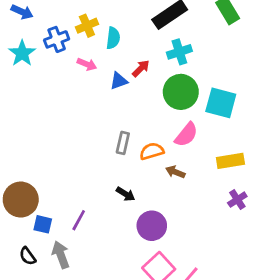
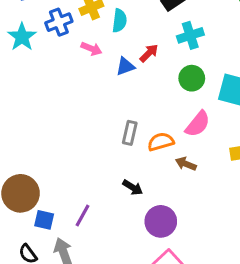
green circle: (181, 92) -> (192, 78), size x0.7

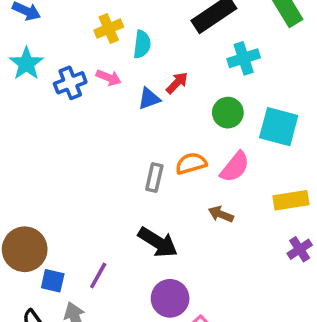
blue cross: (59, 22) -> (70, 83), moved
cyan cross: (190, 35) -> (244, 58), moved
orange semicircle: (161, 142) -> (191, 163), moved
black arrow: (133, 187) -> (158, 242), size x1.6
purple circle: (161, 221) -> (170, 298), moved

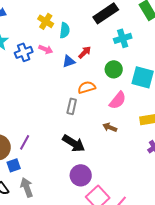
yellow cross: (109, 29) -> (46, 21), turned -35
orange semicircle: (191, 163) -> (87, 87), moved
purple line: (98, 276) -> (25, 142), moved
blue square: (53, 281) -> (14, 165), turned -32

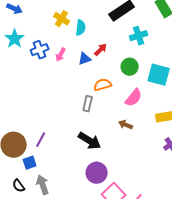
pink arrow: (46, 49) -> (61, 55), moved, turned 96

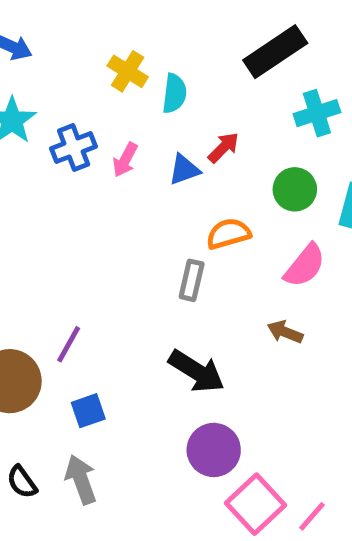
purple line: (41, 140) -> (69, 344), moved
blue square: (30, 163) -> (88, 411), moved

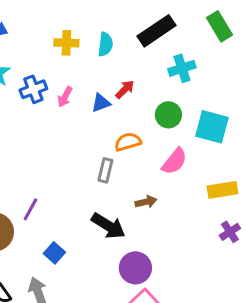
yellow cross: (128, 71) -> (66, 43), turned -30
cyan semicircle: (174, 93) -> (105, 44), moved
brown arrow: (285, 332) -> (146, 202), moved, turned 145
blue square: (88, 411) -> (54, 253), moved, turned -30
purple circle: (214, 450) -> (135, 268), moved

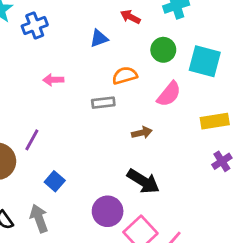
red arrow: (125, 89) -> (130, 17), moved, turned -108
pink arrow: (65, 97) -> (53, 80), moved, turned 60
gray rectangle: (105, 170) -> (103, 103), turned 70
black arrow: (108, 226) -> (143, 181), moved
purple circle: (135, 268) -> (108, 211), moved

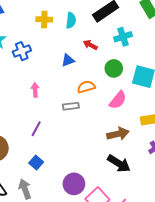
pink arrow: (53, 80) -> (35, 90), turned 88
brown arrow: (142, 133) -> (118, 134), moved, size x1.5
purple line: (32, 140) -> (36, 129), moved
black arrow: (143, 181) -> (119, 163), moved

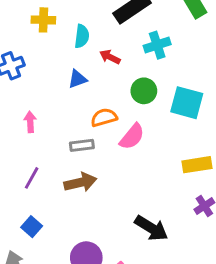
cyan semicircle: (71, 20) -> (82, 36), moved
pink semicircle: (118, 100) -> (132, 137), moved
brown arrow: (118, 134) -> (80, 182), moved

